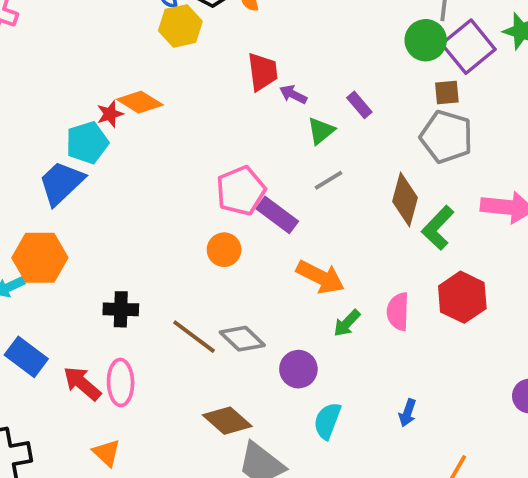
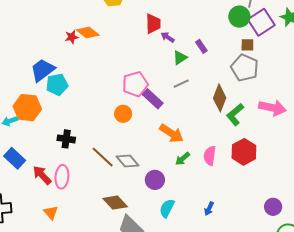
cyan pentagon: (87, 143) -> (57, 85), moved

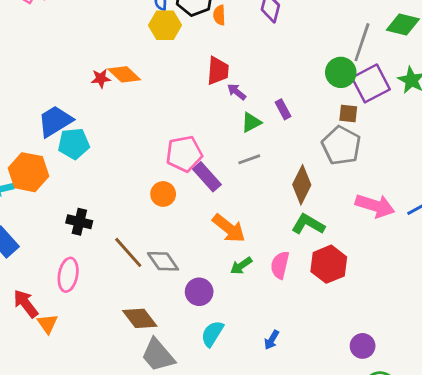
green L-shape: (235, 114) -> (308, 224), moved, turned 65
red arrow: (42, 175) -> (26, 304), moved

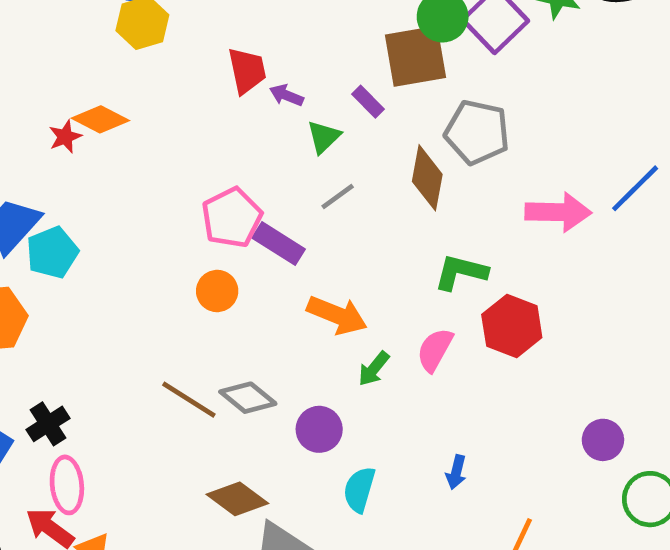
brown square: (348, 113) -> (416, 56), moved, size x2.0
brown diamond: (302, 185) -> (427, 178), moved
black cross: (79, 222) -> (48, 424), moved, turned -30
pink semicircle: (280, 265) -> (435, 350), turned 32
pink ellipse: (68, 275) -> (67, 485), moved

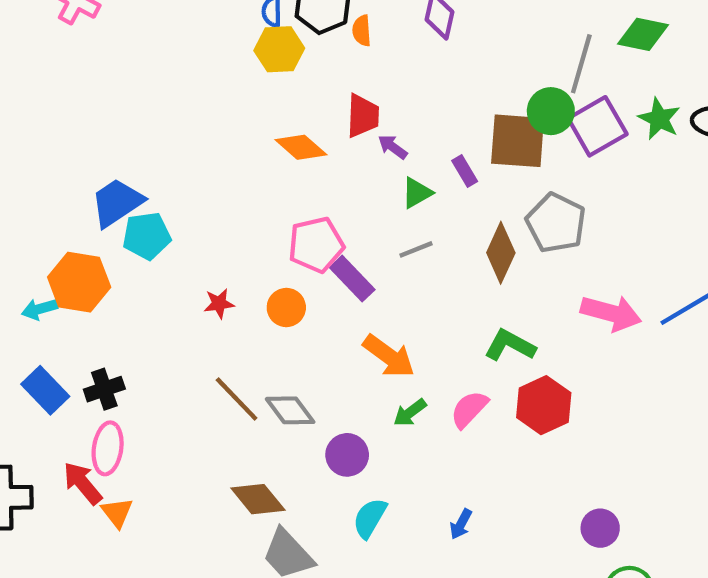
orange diamond: (100, 119) -> (301, 147), moved
red star: (65, 137) -> (219, 304), moved

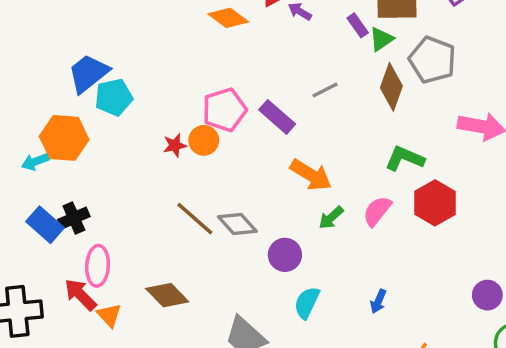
green triangle: (417, 193) -> (381, 39), moved
pink pentagon: (316, 245) -> (224, 110), moved
orange circle: (286, 307) -> (204, 140), moved
black cross: (104, 389) -> (74, 218), moved
brown diamond: (258, 499) -> (167, 295), moved

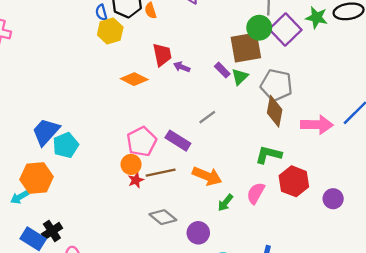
brown diamond: (391, 87) -> (275, 111), moved
red star: (175, 145) -> (136, 180), moved
brown line: (195, 219) -> (161, 173), moved, turned -44
purple circle: (487, 295) -> (333, 199), moved

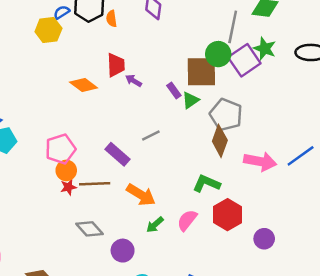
blue semicircle: (101, 12) -> (62, 12), turned 63
green star: (317, 18) -> (265, 49), moved
yellow hexagon: (110, 31) -> (48, 30), moved
pink pentagon: (142, 142) -> (60, 149), moved

